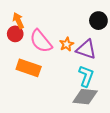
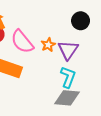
purple triangle: (86, 49) -> (68, 50), turned 45

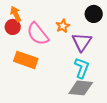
orange star: (48, 45) -> (63, 26), moved

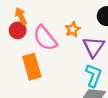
orange rectangle: (26, 60) -> (32, 67), turned 55

